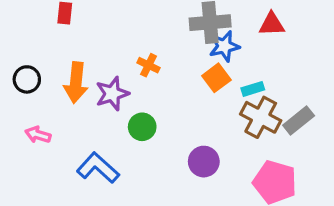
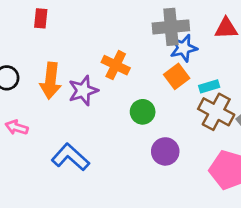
orange cross: (148, 65) -> (116, 65), size x1.4
green circle: (142, 127) -> (143, 112), moved

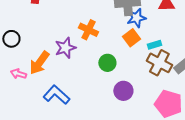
orange arrow: (51, 81) -> (39, 63), moved, turned 30

